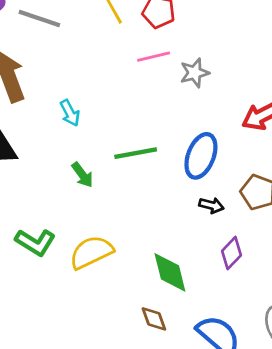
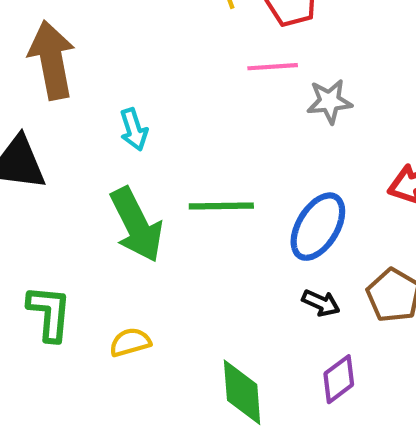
green arrow: (82, 175) -> (137, 225), size x1.8
green L-shape: (35, 242) -> (49, 313), turned -126
yellow semicircle: (91, 252) -> (130, 342), size x0.6

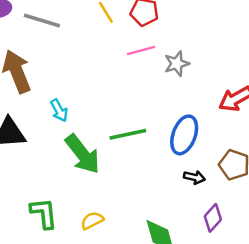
cyan arrow: (134, 129) -> (59, 110), moved

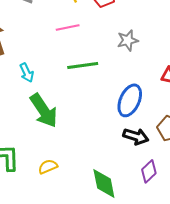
pink line: (141, 51) -> (68, 28), moved
green line: (128, 134) -> (83, 65), moved
black arrow: (194, 177) -> (136, 136), size x1.4

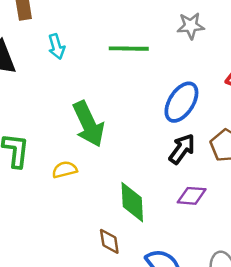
green arrow: (44, 111) -> (89, 124), moved
black arrow: (136, 136) -> (182, 149), turned -80
purple diamond: (149, 171) -> (192, 196), turned 40

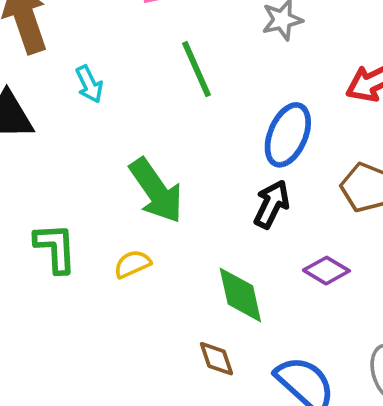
green line: (129, 49) -> (197, 69), turned 75
black arrow: (182, 149) -> (272, 204), moved
purple diamond: (192, 196) -> (326, 271), turned 36

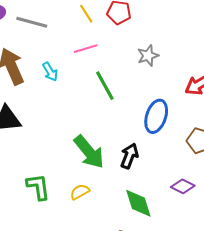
cyan arrow: (89, 84) -> (50, 72), moved
black arrow: (272, 204) -> (129, 156), moved

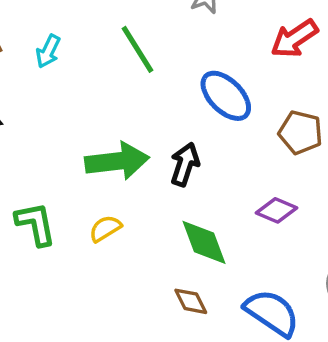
cyan arrow: (50, 72) -> (48, 51), moved, turned 60
blue ellipse: (156, 116) -> (226, 96), turned -60
green arrow: (89, 152) -> (117, 161), turned -54

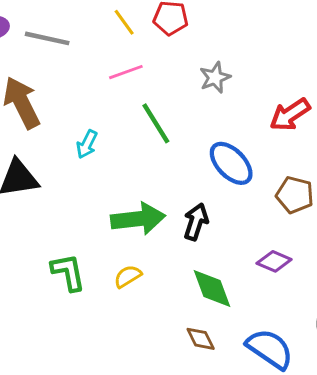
cyan arrow: (48, 51) -> (87, 144), moved

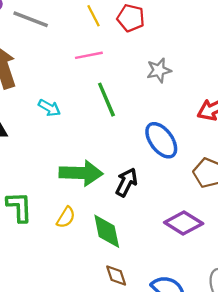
cyan arrow: (87, 144) -> (49, 108), turned -95
purple diamond: (274, 261) -> (184, 223), size x1.4
yellow semicircle: (128, 276) -> (66, 217), turned 145
green diamond: (212, 288) -> (107, 231), moved

